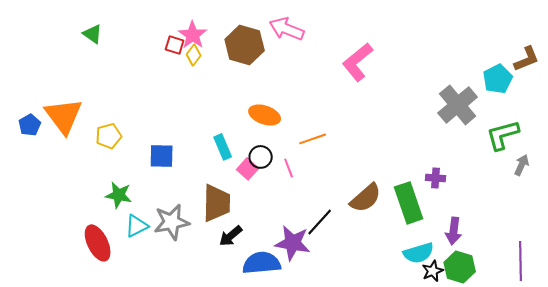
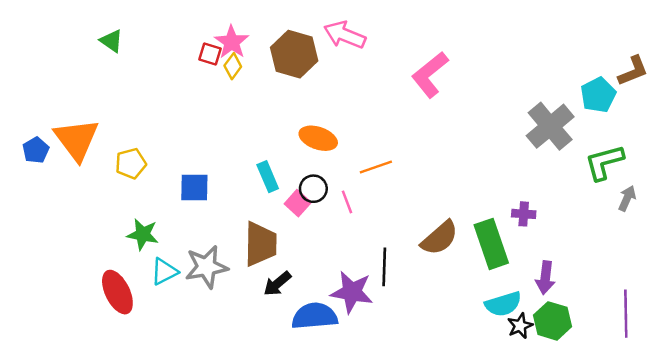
black line: (320, 222) -> (384, 267), turned -40

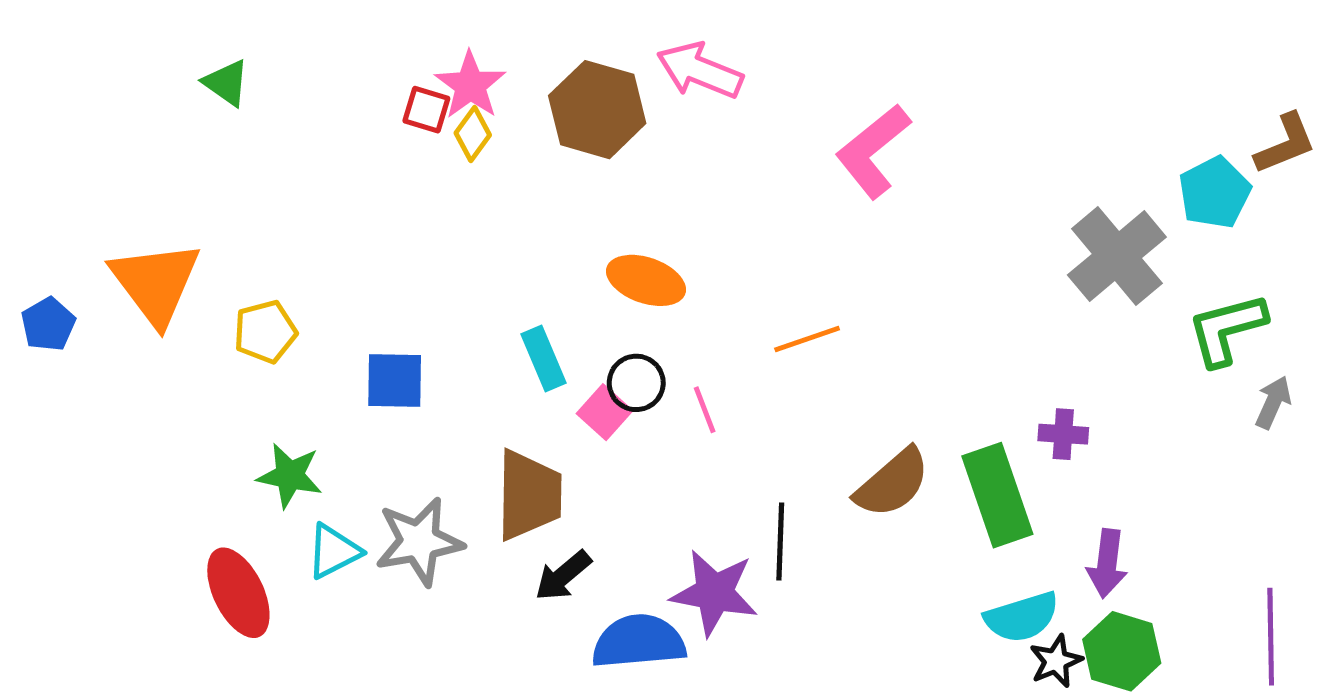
blue pentagon: (36, 150) -> (48, 324), moved
orange line: (376, 167) -> (807, 339), moved

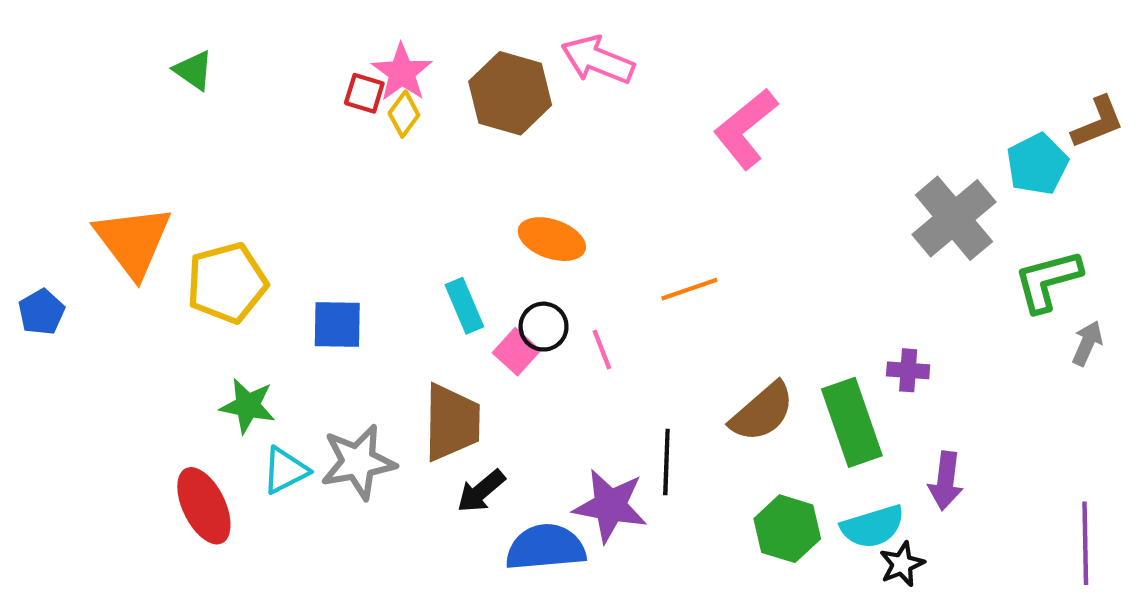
blue pentagon: (48, 324) -> (41, 312), moved
yellow pentagon: (265, 332) -> (227, 283), size x1.5
green hexagon: (1122, 651) -> (787, 529), moved

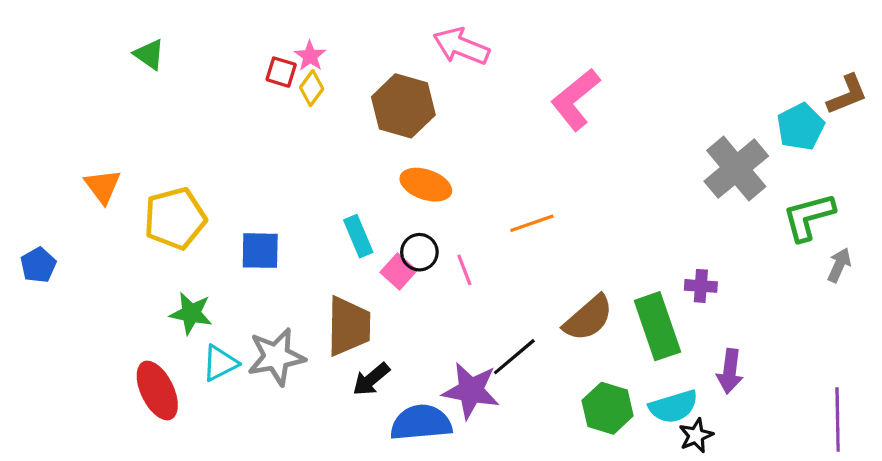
pink star: (402, 72) -> (310, 56), size x0.7
brown hexagon: (510, 93) -> (403, 106), moved
orange triangle: (133, 241) -> (103, 186), size x0.6
blue pentagon: (41, 312) -> (38, 265), moved
black line: (666, 462) -> (514, 357), turned 48

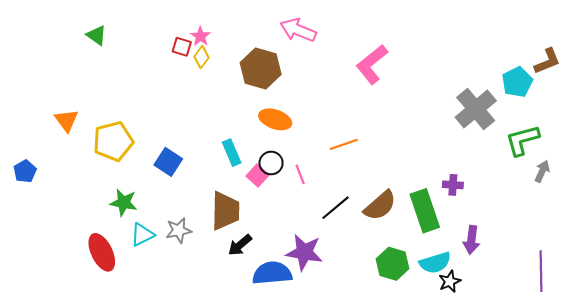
blue square: (260, 251) -> (168, 162), turned 32
gray star: (276, 357) -> (179, 231), size x0.7
black line: (514, 357) -> (335, 208), moved

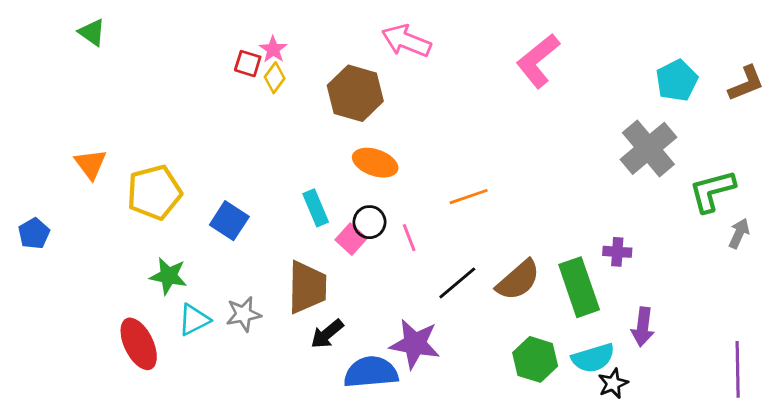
green triangle: (97, 35) -> (92, 32), moved
pink L-shape: (372, 64) -> (538, 61), moved
cyan pentagon: (517, 82) -> (677, 80), moved

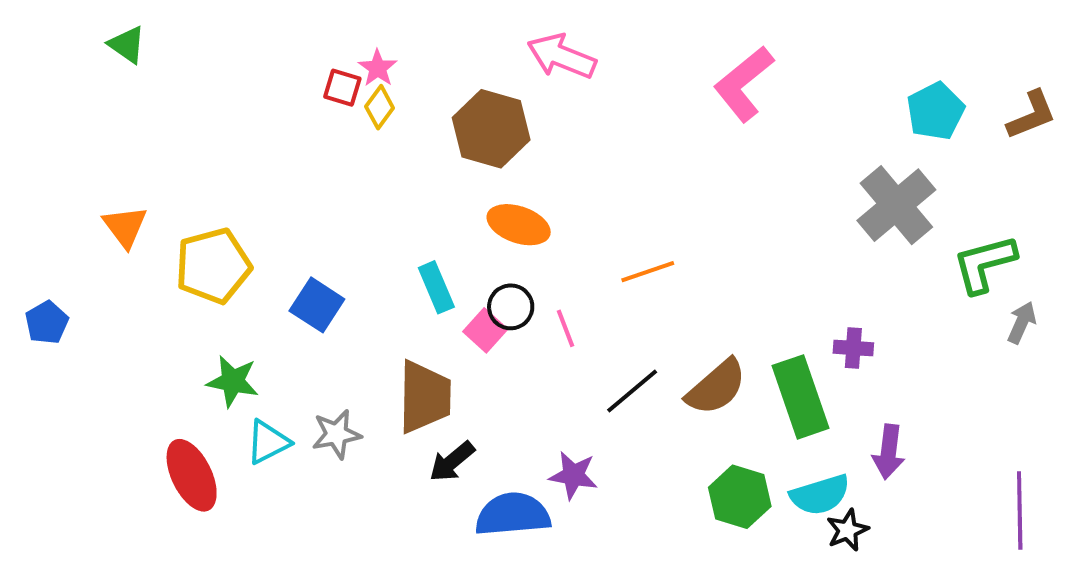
purple star: (415, 344) -> (573, 475), size x0.7

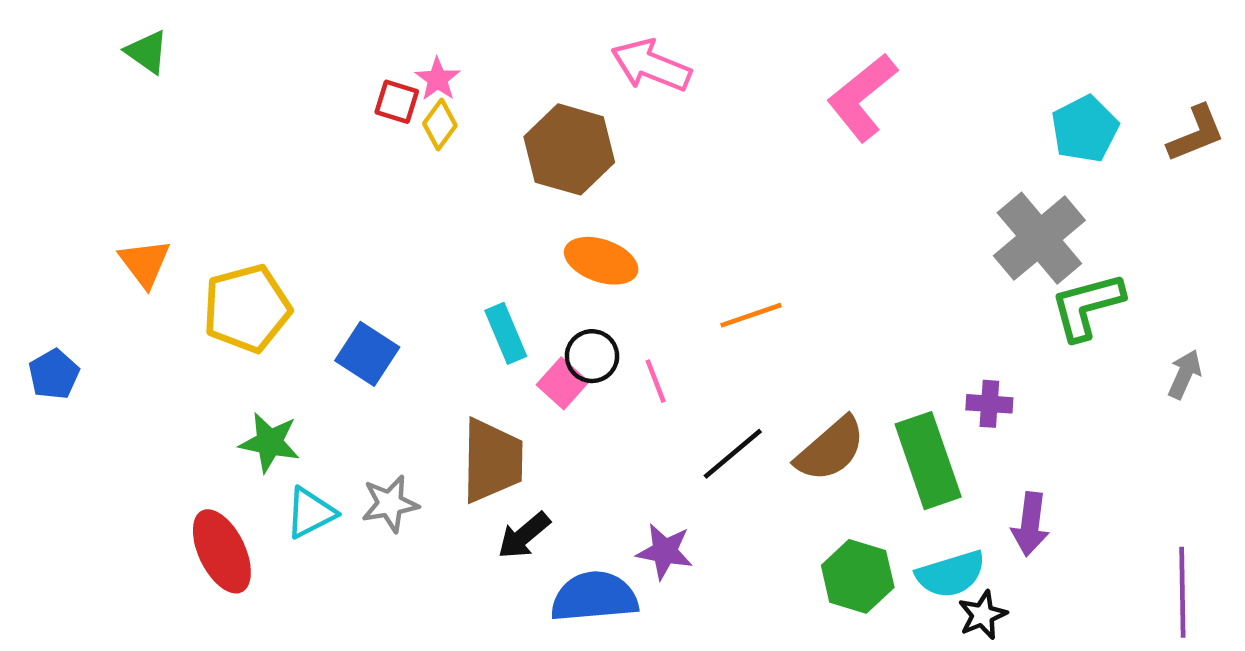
green L-shape: (984, 264) -> (1087, 306), moved

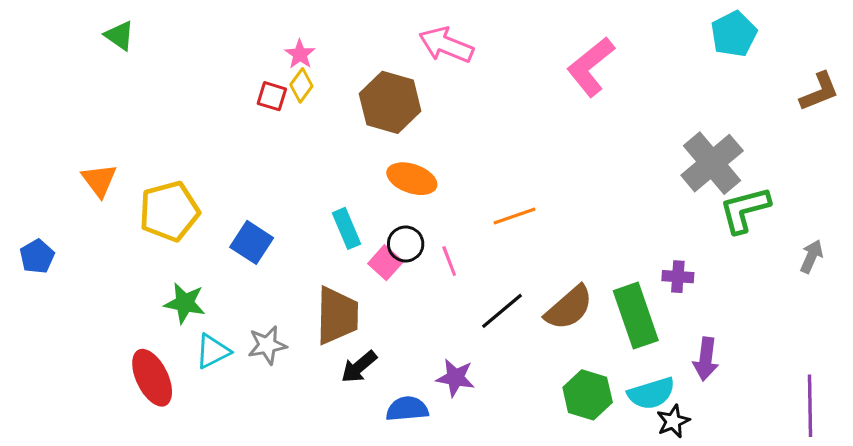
green triangle: (147, 52) -> (119, 36), moved
red square: (397, 102) -> (272, 96), moved
cyan pentagon: (1085, 129) -> (734, 34), moved
blue semicircle: (594, 597) -> (407, 409), size x0.7

